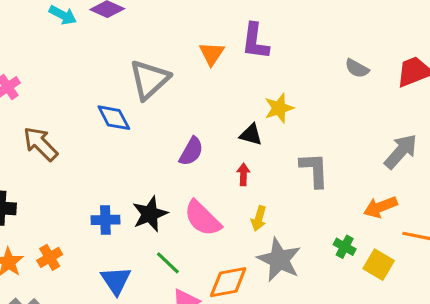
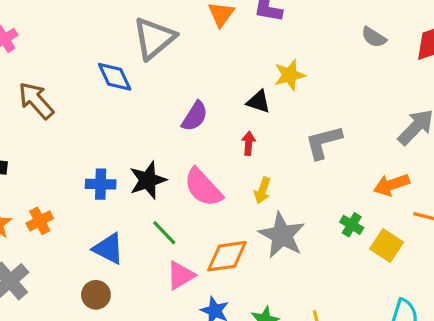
gray L-shape: (314, 170) -> (324, 142), turned -105
blue triangle: (116, 280) -> (108, 249), turned -32

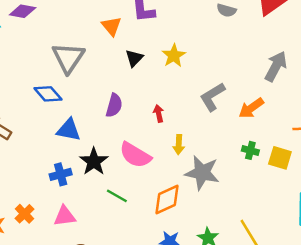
black triangle: (259, 102) -> (134, 58), moved, turned -48
orange arrow: (391, 185) -> (251, 108), moved
blue triangle: (108, 249) -> (69, 130), moved
pink triangle: (181, 275) -> (65, 216), moved, turned 40

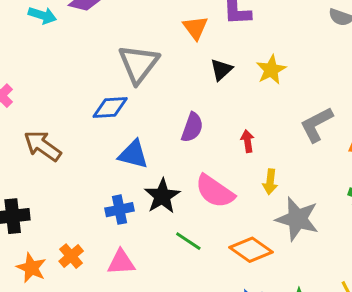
blue diamond: (48, 94) -> (110, 108), turned -56
orange diamond: (167, 200) -> (251, 250), turned 56

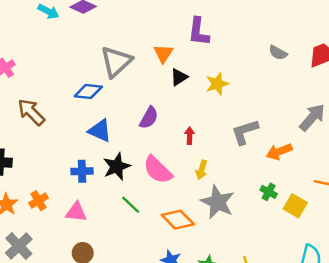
orange triangle: (195, 28) -> (163, 53), moved

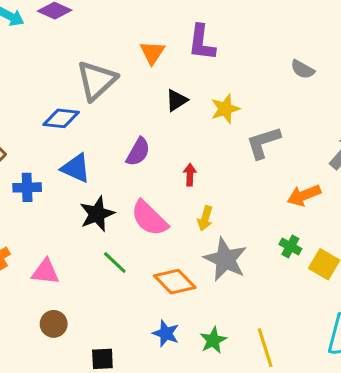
orange triangle: (163, 53) -> (152, 53), moved
gray L-shape: (245, 132) -> (263, 143), moved
blue cross: (82, 171) -> (27, 187), moved

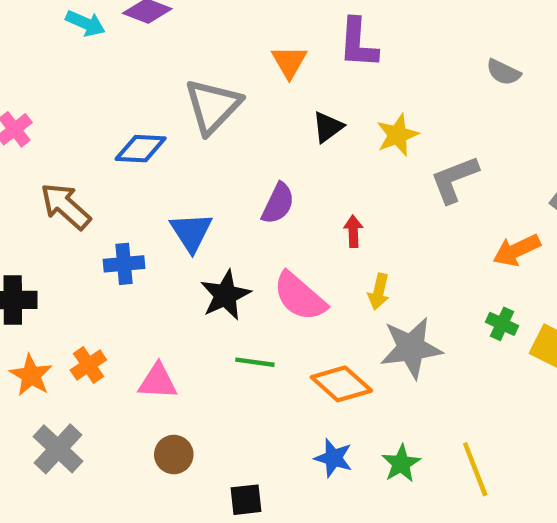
blue diamond: (61, 118) -> (141, 149), moved
blue triangle: (76, 168) -> (191, 232), turned 36
gray star: (225, 259) -> (411, 348), turned -30
green line: (115, 262) -> (255, 362), turned -32

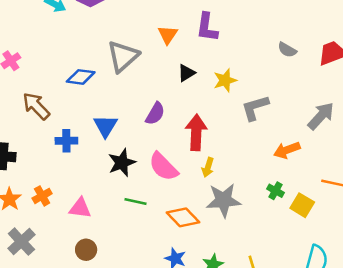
red arrow: (353, 231) -> (196, 132), size x2.0

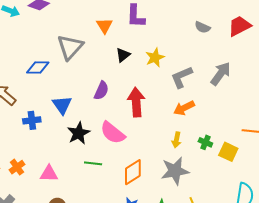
gray arrow: (321, 116) -> (221, 74), moved
orange arrow: (287, 150) -> (184, 108), moved
yellow arrow: (208, 167) -> (176, 140), moved
gray star: (224, 200) -> (175, 171), moved
orange diamond: (183, 217) -> (133, 172), turned -72

